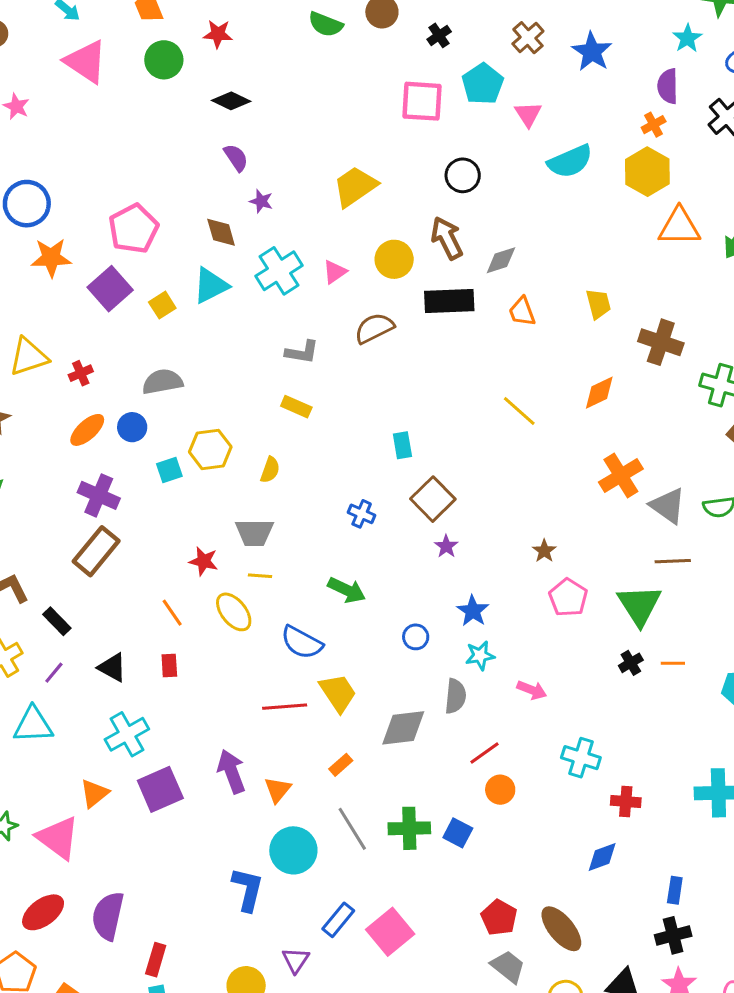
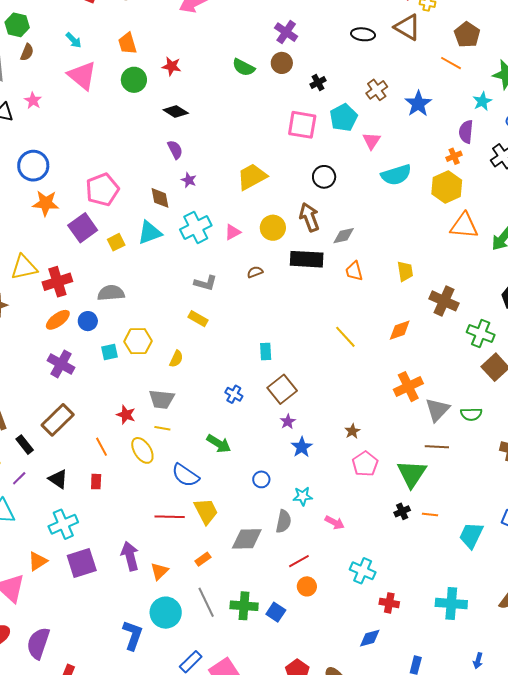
brown semicircle: (374, 328) -> (255, 272), size x0.6
red cross: (81, 373) -> (57, 282), size x1.8
gray triangle: (668, 506) -> (437, 410), turned 32
brown rectangle: (96, 551) -> (58, 420), moved
blue star: (473, 611) -> (302, 447), moved

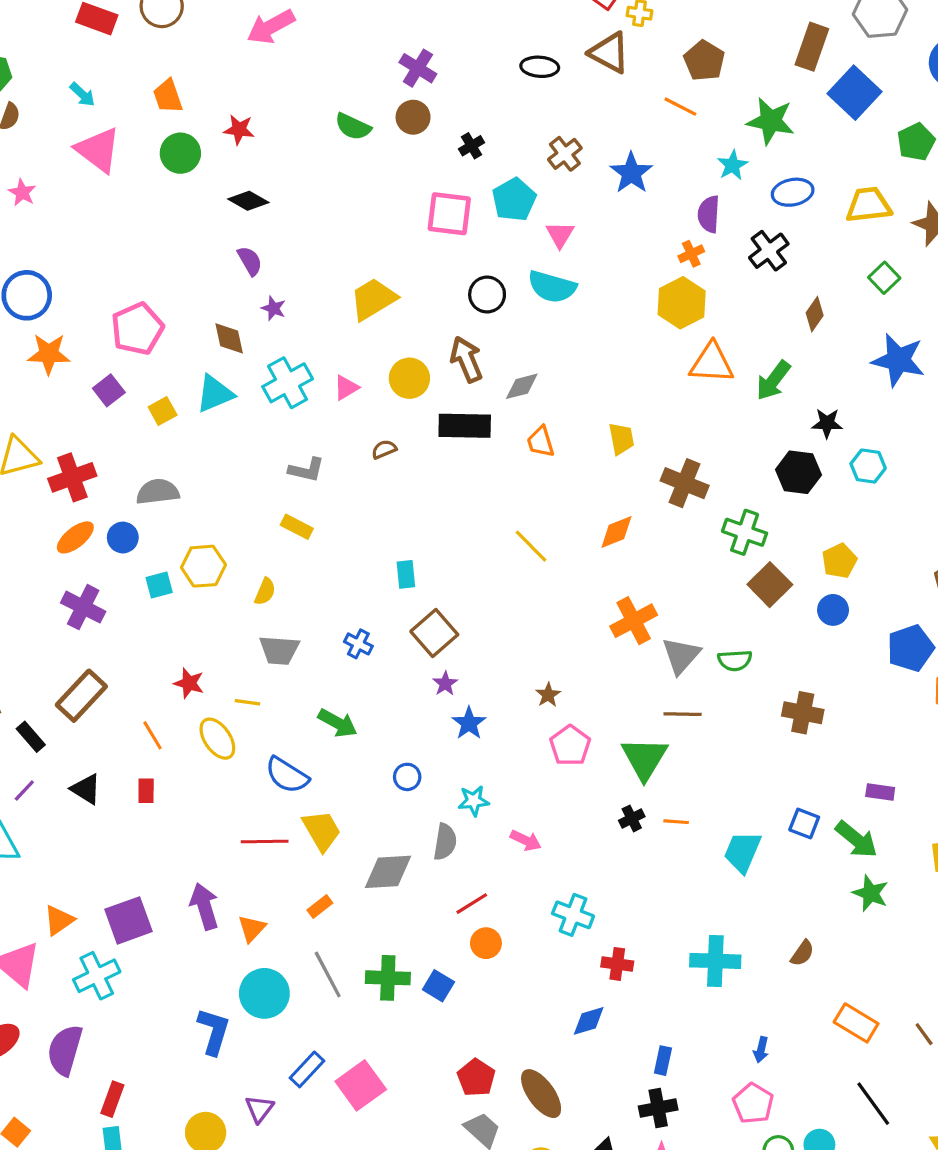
cyan semicircle: (396, 175) -> (552, 287), moved, turned 36
purple square: (83, 228) -> (109, 390), size x0.7
gray trapezoid: (162, 399) -> (279, 650), moved
cyan cross: (63, 524) -> (97, 976), moved

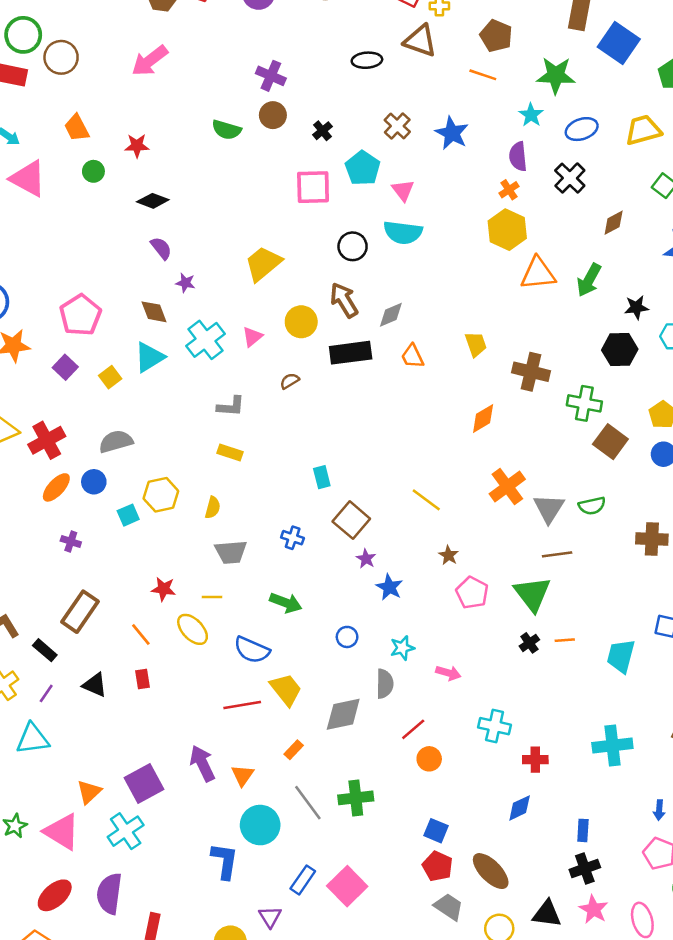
green circle: (180, 153) -> (93, 171), size x0.7
brown diamond: (815, 314) -> (614, 223), turned 36
yellow line: (531, 546) -> (426, 500), moved
purple cross: (83, 607) -> (71, 541), size x0.6
blue square: (438, 986) -> (436, 831), moved

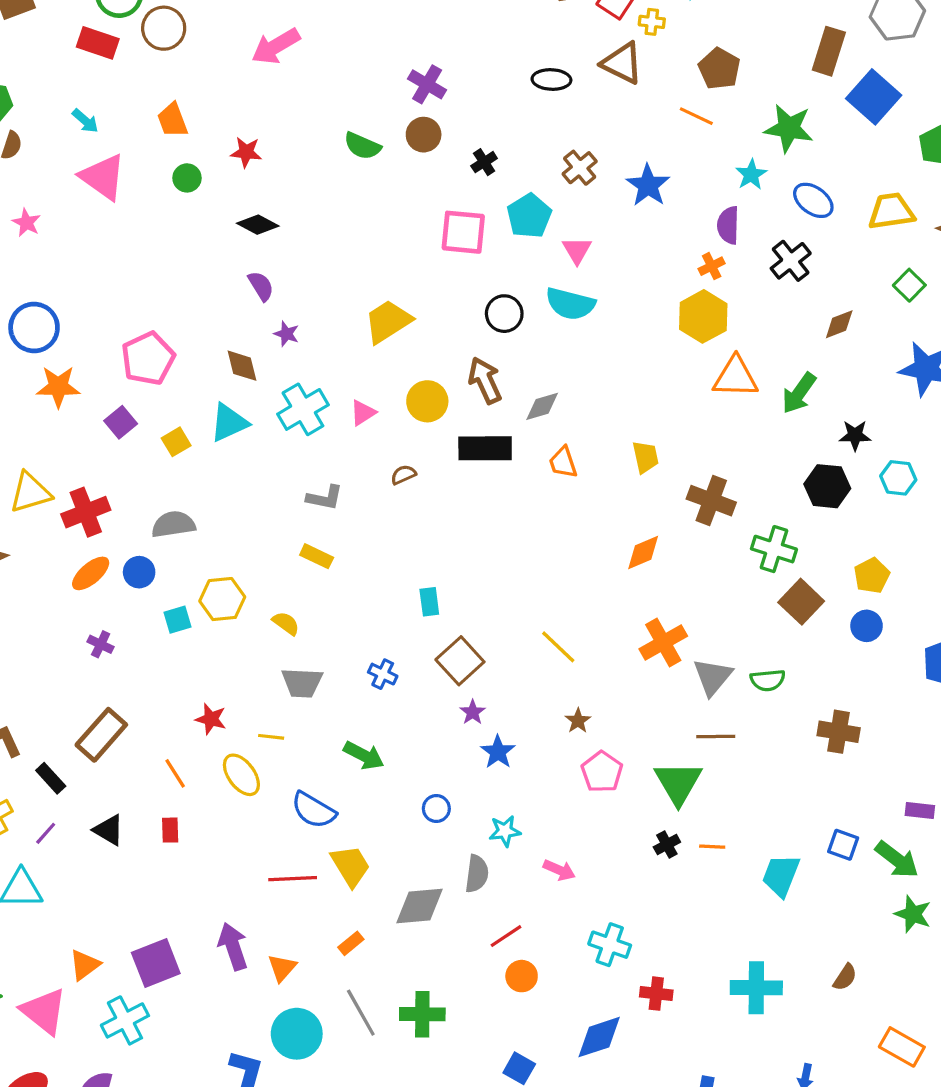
blue ellipse: (582, 129) -> (813, 200), turned 48
yellow semicircle: (213, 508) -> (286, 623), turned -75
blue diamond: (520, 808) -> (599, 1037), moved, size x1.4

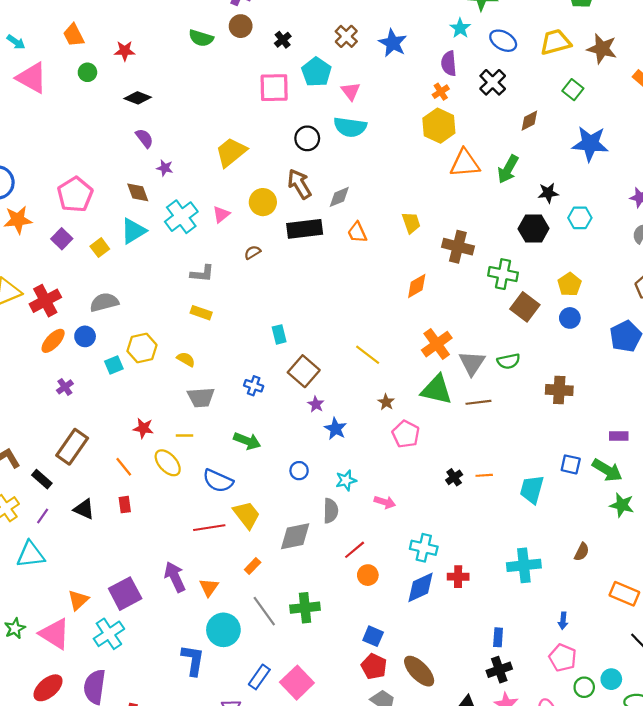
purple cross: (101, 644) -> (65, 387), turned 35
green triangle: (678, 783) -> (437, 390), moved, turned -40
blue diamond: (599, 1037) -> (421, 587), moved

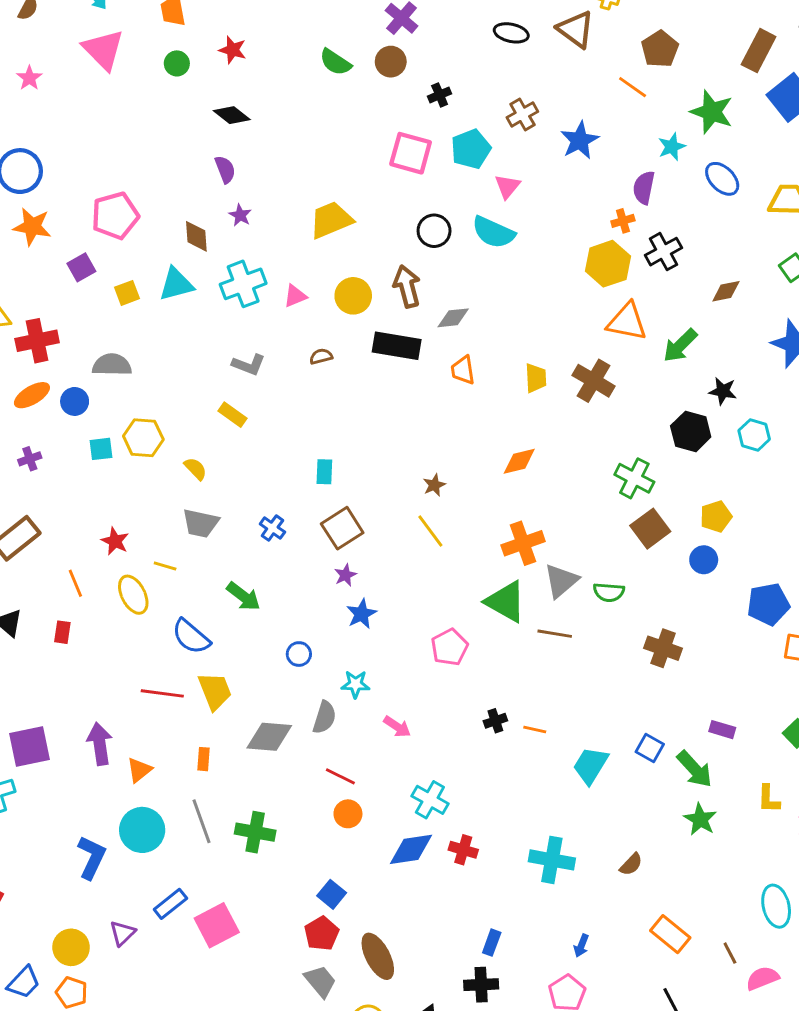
black cross: (493, 82) -> (663, 252), moved
brown cross: (458, 247) -> (594, 381), moved
brown star: (386, 402) -> (434, 485), moved
red line: (355, 550) -> (340, 776), turned 50
orange rectangle: (253, 566) -> (203, 759), turned -56

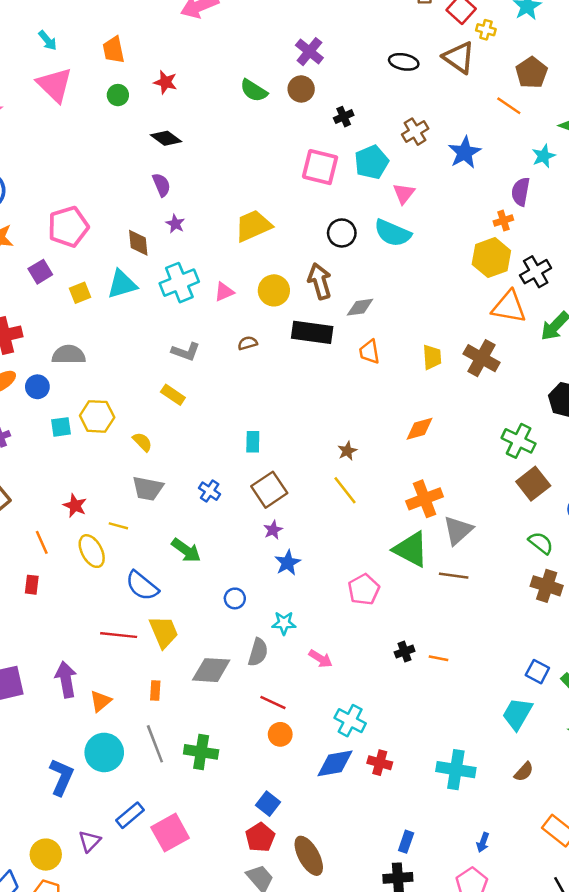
black cross: (663, 252) -> (536, 272), moved
green semicircle: (609, 592) -> (541, 543), moved, turned -145
cyan trapezoid: (591, 765) -> (517, 714), moved

